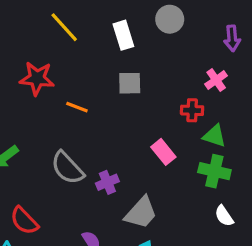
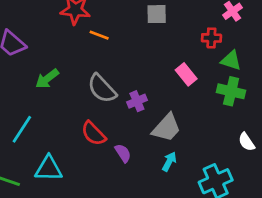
orange line: (77, 107) -> (99, 35), moved
white semicircle: (224, 216) -> (247, 142), moved
red semicircle: (24, 221) -> (93, 133), moved

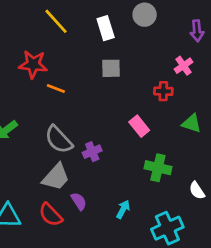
green triangle: (231, 60) -> (192, 123), moved
green cross: (231, 91) -> (158, 168), moved
gray trapezoid: (166, 128) -> (56, 177), moved
red semicircle: (93, 133) -> (51, 215), moved

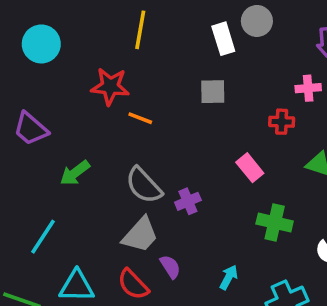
yellow line: (56, 21) -> (140, 30), turned 52
white rectangle: (106, 28) -> (223, 39), moved
pink cross: (183, 66) -> (308, 88), turned 30

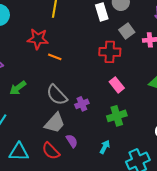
gray square: (213, 92) -> (127, 31), moved, turned -35
red cross: (282, 122) -> (110, 52), moved, size x1.5
green cross: (275, 222) -> (117, 116), moved, turned -30

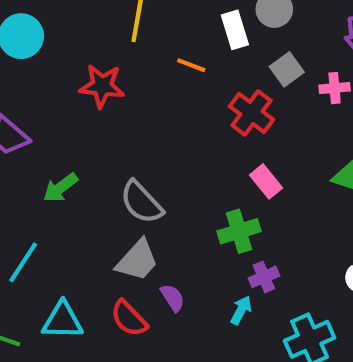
red cross: (110, 52) -> (251, 113), turned 35
orange line: (55, 57) -> (191, 65), moved
purple cross: (82, 104) -> (264, 277), moved
green cross: (117, 116) -> (239, 231), moved

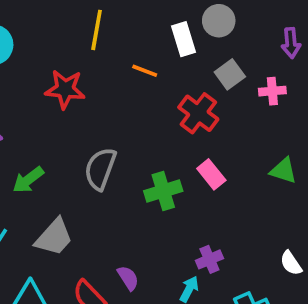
gray semicircle: (141, 202) -> (100, 169), moved, turned 63
green cross: (239, 231) -> (163, 191), moved
gray trapezoid: (137, 260) -> (54, 237), moved

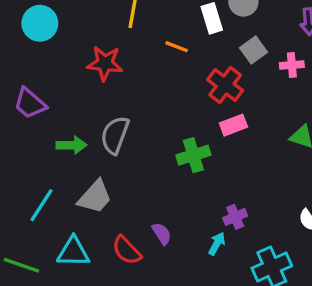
gray semicircle: (100, 169) -> (115, 135), moved
pink rectangle: (211, 174) -> (233, 125), moved, turned -72
green arrow: (28, 180) -> (72, 145), turned -144

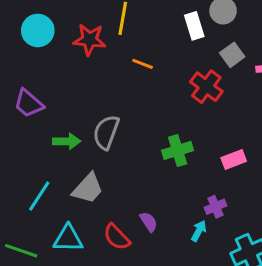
orange line: (177, 47) -> (143, 64), moved
red star: (105, 63) -> (89, 40), moved
pink rectangle: (233, 125) -> (234, 160), moved

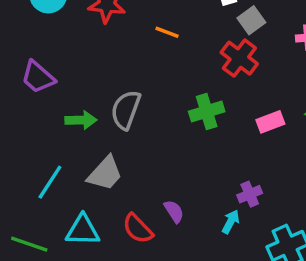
gray square: (232, 55) -> (251, 20), moved
green cross: (178, 150) -> (207, 111), moved
pink rectangle: (234, 160) -> (270, 122), moved

